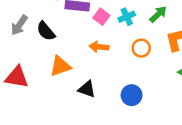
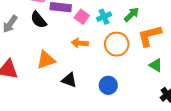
black semicircle: (46, 31) -> (39, 20), moved
orange circle: (141, 48) -> (117, 44), size x1.5

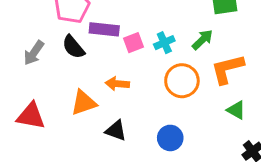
pink square: (82, 17) -> (134, 43), turned 32
orange arrow: (80, 43) -> (117, 84), moved

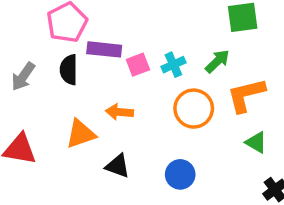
black semicircle: (73, 47) -> (69, 70), turned 40

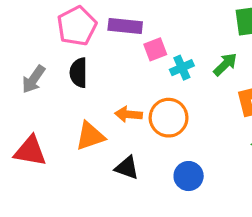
purple rectangle: (104, 49) -> (125, 26), moved
pink square: (138, 65) -> (155, 49), moved
orange circle: (194, 109) -> (169, 118), moved

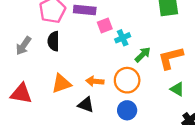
green arrow: (225, 64) -> (143, 55), moved
orange arrow: (129, 114) -> (95, 81), moved
orange circle: (169, 118) -> (127, 80), moved

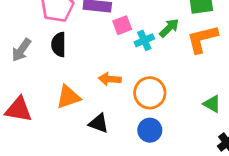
green arrow: (143, 55) -> (169, 28), moved
orange L-shape: (171, 58) -> (202, 39), moved
orange arrow: (95, 81) -> (110, 79), moved

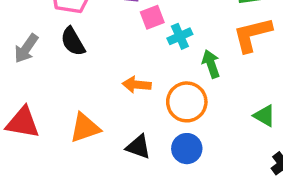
green arrow: (169, 28) -> (211, 64), moved, turned -65
black semicircle: (59, 44) -> (73, 41), turned -30
orange triangle: (68, 97) -> (85, 128), moved
black triangle: (99, 123) -> (138, 147), moved

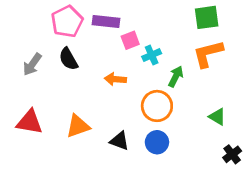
green arrow: (211, 64) -> (176, 76), turned 45
orange arrow: (137, 85) -> (115, 79), moved

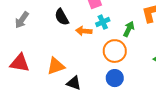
cyan cross: (152, 55) -> (103, 22), moved
black semicircle: (68, 59) -> (62, 17), moved
black triangle: (119, 141) -> (74, 83), moved

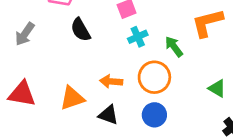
green arrow: (129, 29) -> (174, 47), turned -63
orange arrow: (84, 31) -> (111, 81), moved
black triangle: (74, 83) -> (108, 115), moved

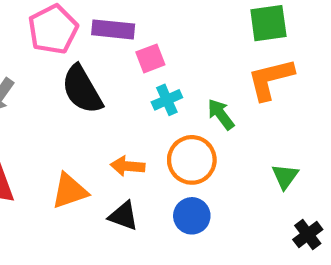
black semicircle: (81, 30) -> (82, 89), size x1.4
green triangle: (217, 88) -> (285, 176), turned 36

